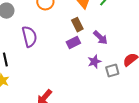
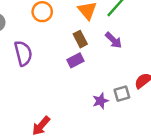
purple arrow: (100, 38) -> (114, 40), moved
purple star: (94, 62) -> (100, 101), moved

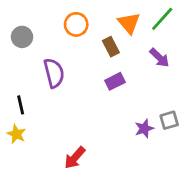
brown rectangle: (80, 39) -> (111, 47), moved

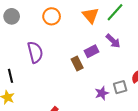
gray circle: (22, 37) -> (12, 16), moved
brown rectangle: (111, 47) -> (77, 63), moved
purple rectangle: (115, 81) -> (92, 51), moved

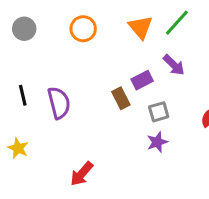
purple semicircle: (35, 52) -> (59, 103), moved
black line: (11, 76) -> (23, 95), moved
gray square: (120, 87) -> (159, 112), moved

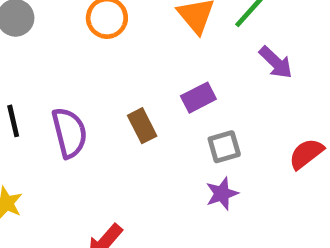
purple arrow: (174, 65) -> (276, 62), moved
brown rectangle: (121, 98) -> (142, 126), moved

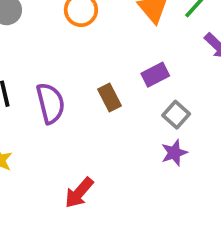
gray square: (224, 147) -> (176, 115), turned -32

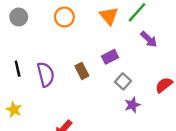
purple star: (174, 153) -> (132, 105), moved

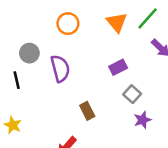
gray circle: (19, 17) -> (29, 53), moved
brown rectangle: (82, 71) -> (87, 111), moved
purple semicircle: (46, 74) -> (60, 69), moved

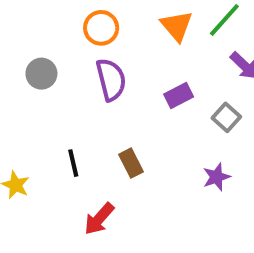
purple semicircle: (60, 69) -> (111, 80), moved
black line: (17, 80) -> (73, 163), moved
gray square: (132, 94) -> (226, 117), moved

